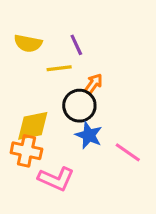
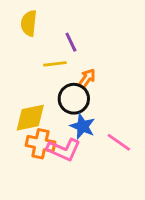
yellow semicircle: (28, 43) -> (29, 23), moved, turned 85
orange cross: (26, 151) -> (40, 144), moved
pink L-shape: (56, 179) -> (64, 150), moved

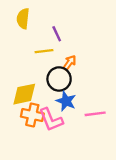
pink line: (119, 142) -> (95, 114), turned -42
pink L-shape: (64, 150) -> (51, 120), turned 44

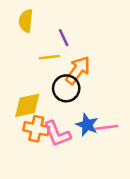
orange arrow: (70, 63) -> (78, 70), size x1.6
blue star: (66, 101) -> (87, 125), moved

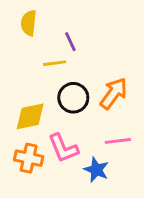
orange arrow: (78, 70) -> (114, 93), moved
blue star: (87, 125) -> (96, 170), moved
orange cross: (36, 129) -> (29, 158), moved

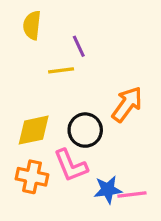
black circle: (73, 98) -> (85, 130), moved
pink line: (118, 141) -> (132, 195), moved
blue star: (96, 170) -> (108, 190), turned -30

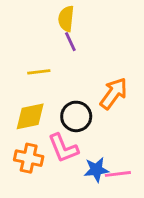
yellow semicircle: (32, 25) -> (66, 19), moved
yellow line: (61, 70) -> (39, 72), moved

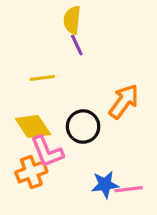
yellow diamond: (30, 116) -> (33, 127), turned 68
pink L-shape: (63, 148) -> (47, 152), moved
orange cross: (29, 158) -> (31, 172), turned -32

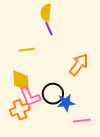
yellow diamond: (33, 127) -> (21, 81), turned 30
black circle: (83, 127) -> (53, 94), moved
blue star: (105, 184) -> (66, 103), moved

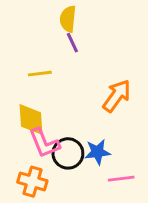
black circle: (53, 94) -> (68, 153), moved
orange cross: (20, 110) -> (32, 182), moved, turned 36

